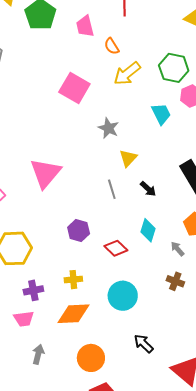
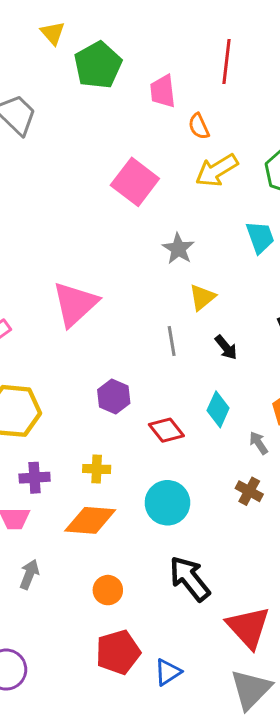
black arrow: (144, 344) -> (190, 579), size x1.5
orange circle: (91, 358) -> (108, 590), size x0.7

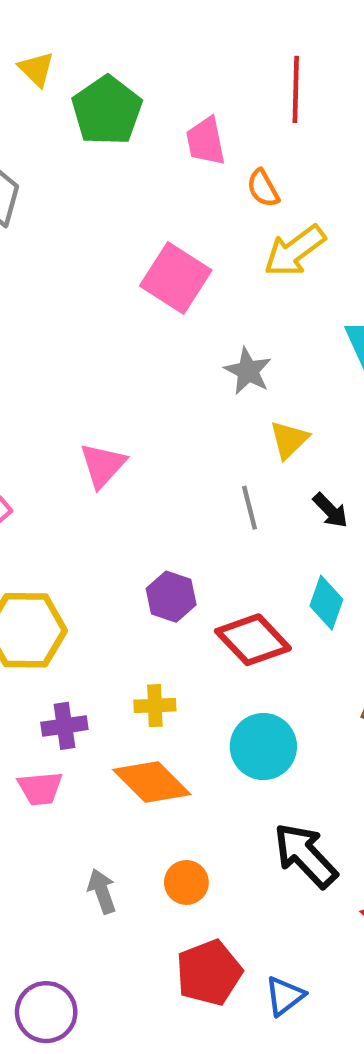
pink triangle: (75, 304) -> (103, 465), size x0.7
red diamond: (166, 430) -> (253, 640), size x1.4
orange diamond: (90, 520) -> (152, 782), turned 45
gray arrow: (29, 574) -> (102, 891), moved, turned -36

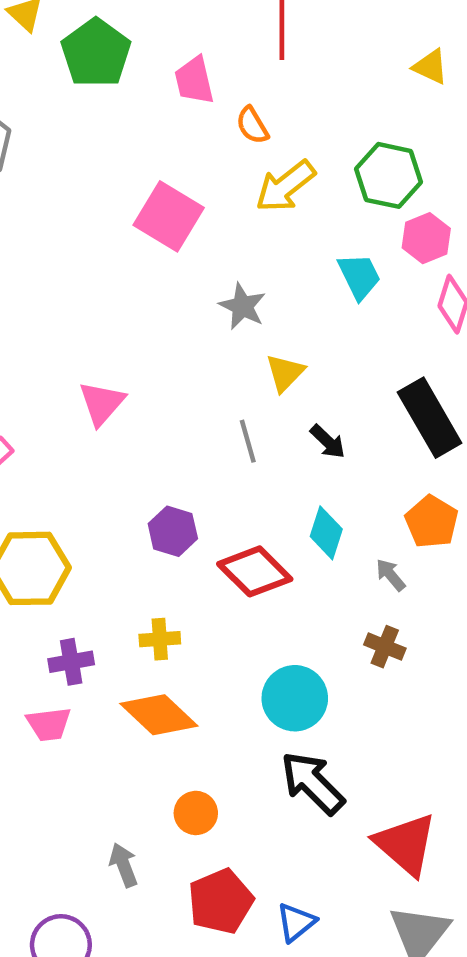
cyan circle: (263, 747) -> (295, 698), moved
gray arrow: (102, 891) -> (124, 865), moved

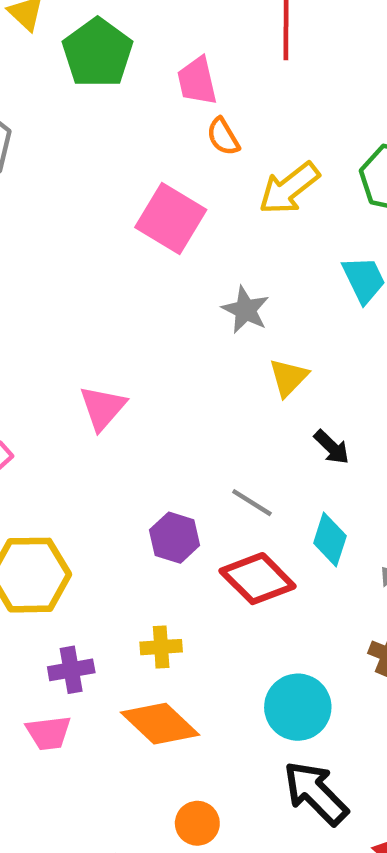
orange semicircle: (252, 125) -> (223, 137), moved
gray line: (248, 441) -> (252, 503), moved, turned -42

